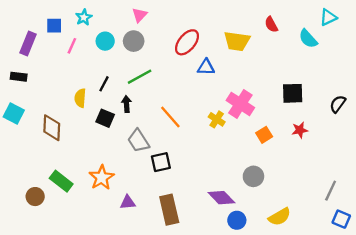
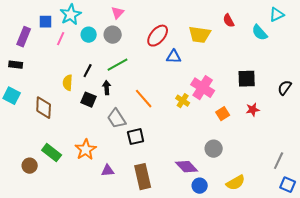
cyan star: (84, 17) -> (71, 15), size x1.5

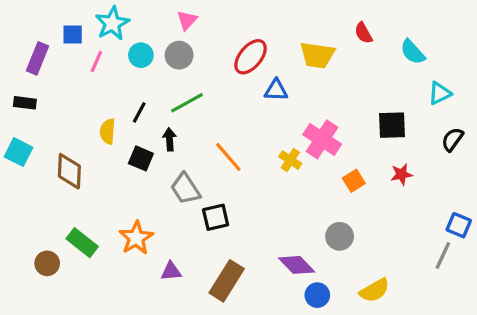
cyan triangle: (277, 15) -> (440, 93), moved
brown rectangle: (143, 177) -> (227, 281), turned 45
blue square: (288, 185) -> (459, 225), moved

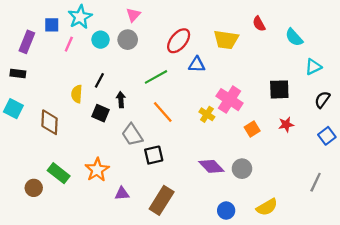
green line: (187, 103) -> (156, 77), moved
blue square: (459, 225) -> (327, 136), moved, turned 30
purple diamond: (297, 265) -> (211, 166), moved

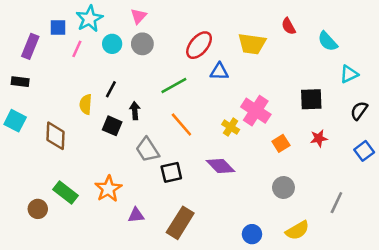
pink triangle: (133, 15) -> (139, 16), moved
purple diamond: (211, 166) -> (220, 166), moved
gray circle: (242, 169) -> (283, 188), moved
gray line: (316, 182) -> (336, 203), moved

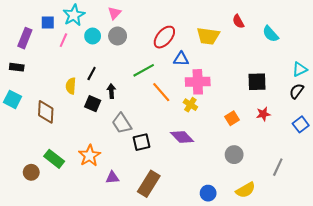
cyan triangle: (349, 74) -> (300, 69), moved
pink cross: (256, 111) -> (198, 82), moved, turned -35
orange line: (181, 124) -> (161, 92), moved

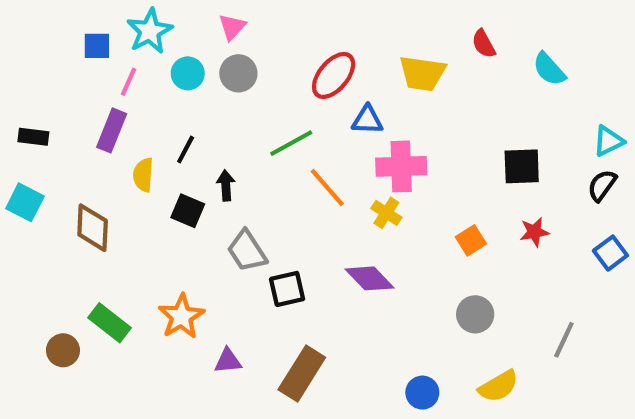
purple rectangle: (25, 38) -> (112, 130), moved

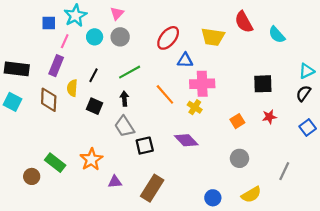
red semicircle: (484, 44) -> (244, 22), size x1.5
black rectangle: (33, 137) -> (17, 69), size x1.6
green line: (291, 143) -> (130, 72), moved
black arrow: (226, 185) -> (124, 99), moved
brown diamond: (93, 228) -> (49, 100), moved

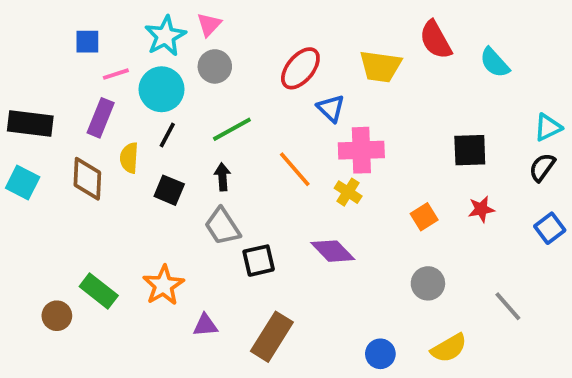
cyan star: (75, 16) -> (165, 36), moved
cyan circle: (95, 37) -> (162, 89), moved, size x1.5
pink line: (65, 41) -> (116, 74), turned 48
blue triangle: (185, 60) -> (331, 108), turned 42
gray line: (284, 171) -> (508, 306), turned -66

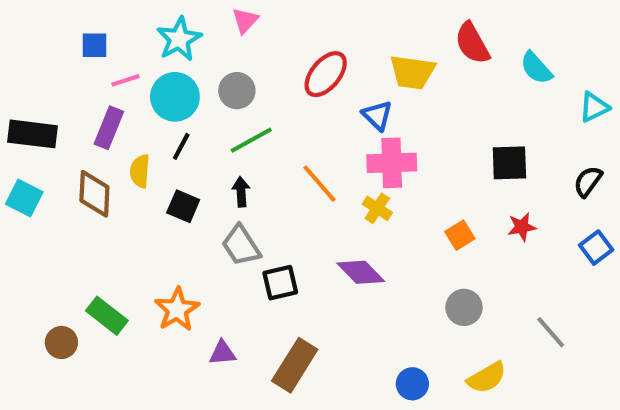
pink triangle: (209, 25) -> (245, 20), moved
gray circle: (215, 66) -> (237, 91), moved
blue triangle: (331, 108) -> (377, 115), moved
cyan triangle: (548, 127) -> (594, 107), moved

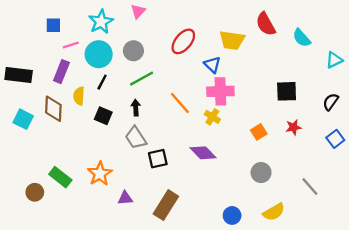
cyan square: (24, 198) -> (23, 119), moved

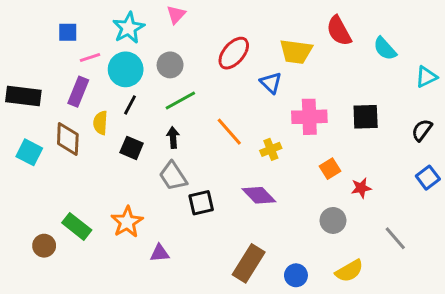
pink cross: (220, 91) -> (309, 117), moved
yellow cross: (212, 117) -> (271, 149), turned 35
red star: (294, 127) -> (361, 188), moved
brown rectangle: (166, 205) -> (249, 263), moved

